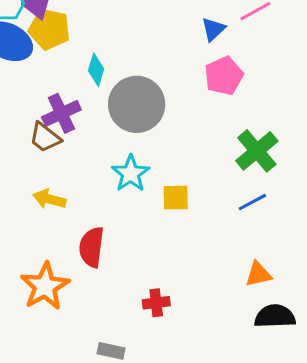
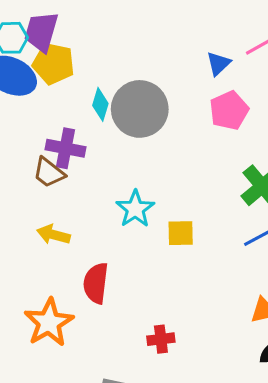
gray circle: (137, 104) -> (140, 109), moved
purple cross: (61, 113) -> (66, 148), turned 36

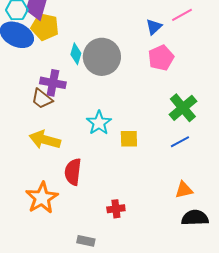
yellow arrow: (53, 235) -> (45, 140), size x1.4

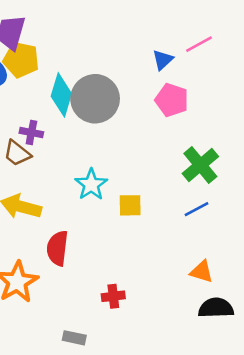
cyan diamond: (76, 54) -> (61, 95), size x1.5
pink pentagon: (161, 58) -> (172, 100), turned -30
purple cross: (53, 83) -> (31, 133), size x0.7
orange triangle: (184, 190) -> (202, 272), turned 30

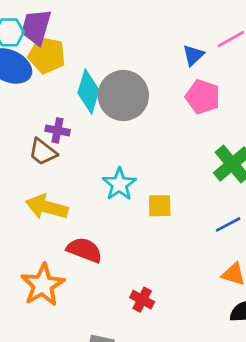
blue line: (196, 209) -> (228, 224), moved
red semicircle: (57, 248) -> (84, 250), turned 104
red cross: (113, 296) -> (142, 300), turned 35

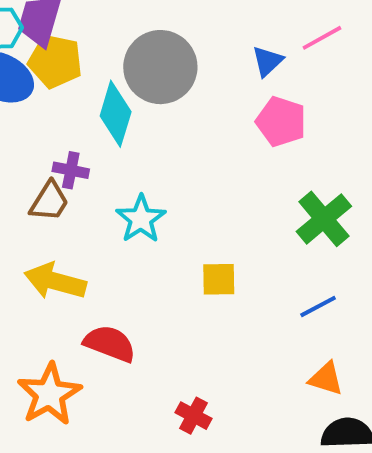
gray circle: (123, 95) -> (160, 67), moved
brown trapezoid: (43, 152) -> (49, 201), turned -96
cyan star: (119, 184) -> (141, 219), moved

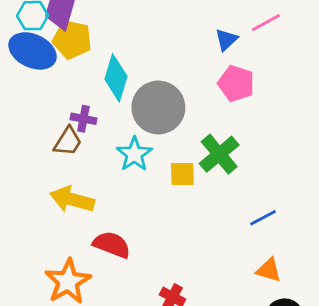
gray circle: (160, 67) -> (158, 107), moved
green cross: (324, 219) -> (219, 154), moved
yellow square: (219, 279) -> (182, 174), moved

